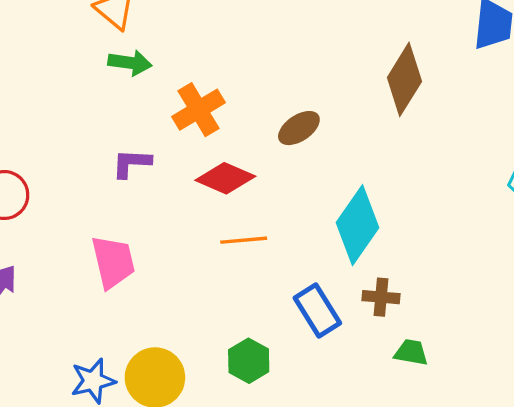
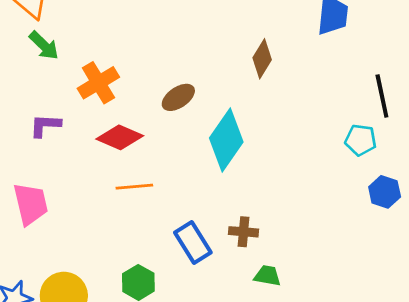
green arrow: (130, 63) -> (44, 45), turned 36
brown diamond: (404, 79) -> (262, 59), size x0.7
cyan diamond: (358, 225) -> (226, 140), moved

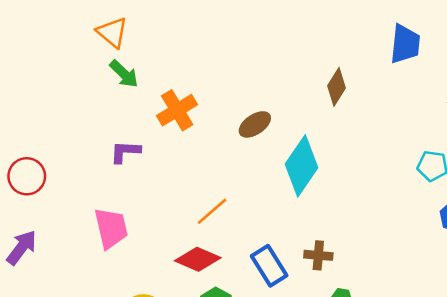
red diamond: (120, 137) -> (198, 259), moved
orange line: (134, 187) -> (212, 211), turned -36

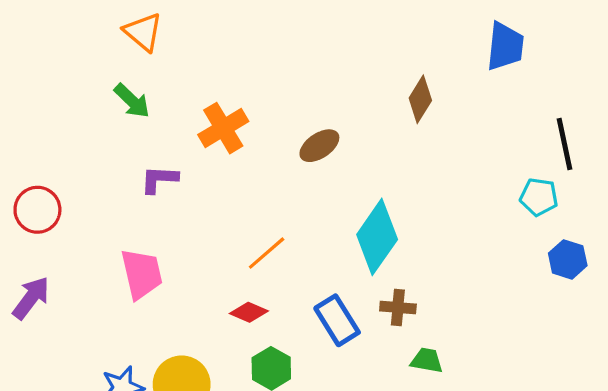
green arrow: (124, 74) -> (132, 101), moved
cyan diamond: (301, 166) -> (377, 237), moved
red diamond: (198, 259) -> (249, 312), size x0.7

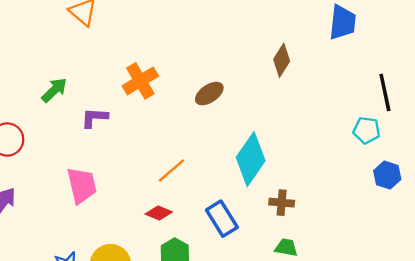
green arrow: (132, 101) -> (54, 90), moved, turned -88
brown cross: (398, 307) -> (282, 203), moved

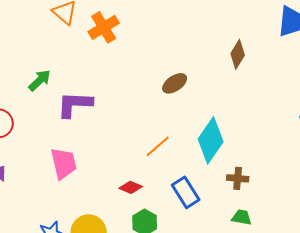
orange cross: (140, 81) -> (104, 27), moved
purple L-shape: (94, 118) -> (75, 104), size x1.5
orange line: (171, 170) -> (158, 146), moved

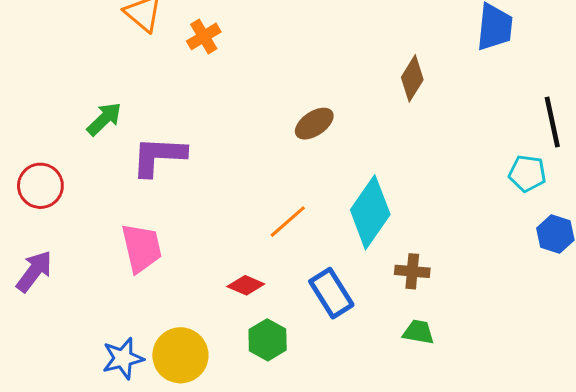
orange cross: (104, 27) -> (204, 36), size x0.7

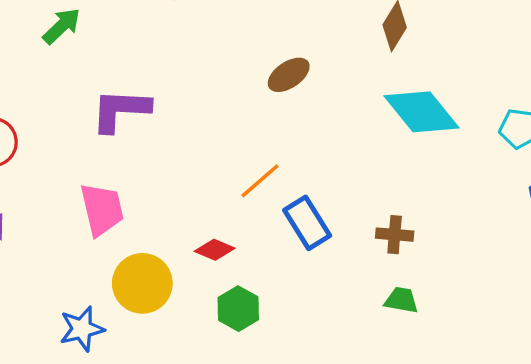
green arrow: (104, 119) -> (62, 26), moved
cyan diamond: (370, 212) -> (422, 112), moved, turned -74
blue rectangle: (331, 293) -> (307, 223), moved
yellow circle: (180, 355) -> (142, 283), moved

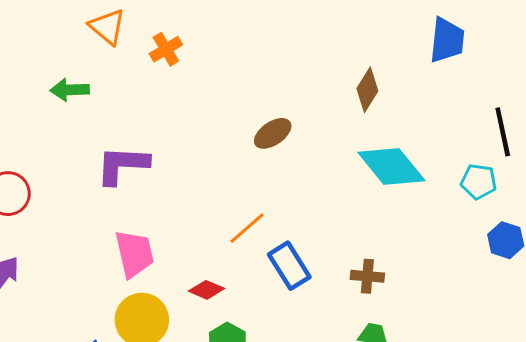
green arrow: (62, 26) -> (70, 90), turned -138
pink trapezoid: (102, 209) -> (134, 254), moved

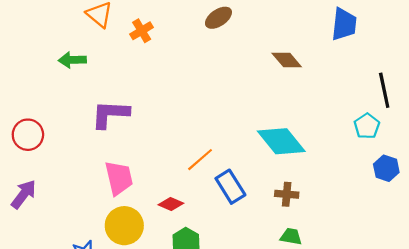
brown diamond: (367, 90) -> (287, 60), turned -72
brown ellipse: (273, 133) -> (218, 18), moved
cyan diamond: (391, 166) -> (281, 141), moved
cyan pentagon: (479, 182) -> (367, 126), turned 30

